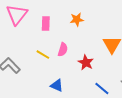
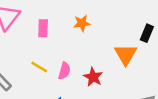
pink semicircle: (63, 50) -> (64, 71), moved

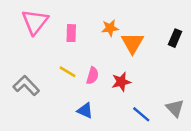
orange triangle: (126, 54) -> (132, 43), moved
red star: (93, 77) -> (121, 82), turned 30

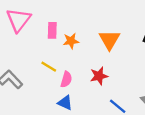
orange star: (110, 28) -> (71, 41), moved
pink semicircle: (92, 76) -> (66, 79), moved

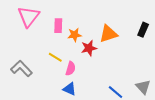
orange triangle: (109, 40) -> (108, 34), turned 42
red star: (99, 76) -> (89, 48), moved

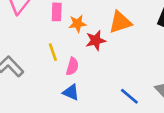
yellow line: (55, 57) -> (53, 52), turned 40

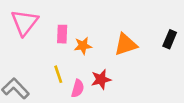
red star: (96, 40) -> (101, 79), moved

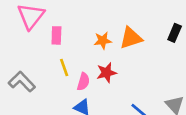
pink rectangle: (62, 34) -> (56, 35), moved
orange star: (83, 46) -> (103, 41), moved

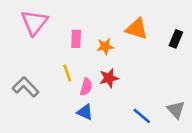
pink rectangle: (56, 35) -> (76, 39), moved
orange triangle: (131, 38) -> (137, 29), moved, turned 35

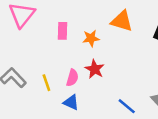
yellow line: (67, 73) -> (46, 83), moved
red star: (109, 78) -> (95, 69), turned -30

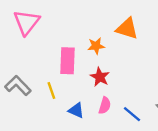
pink rectangle: (63, 31) -> (68, 61), moved, size x1.5
pink semicircle: (72, 78) -> (105, 105), moved

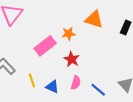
pink rectangle: (68, 61) -> (45, 46), turned 50
yellow line: (51, 91) -> (32, 81), moved

